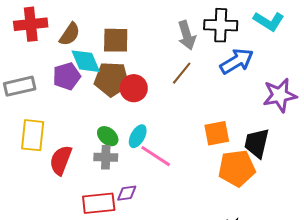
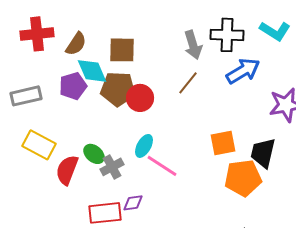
yellow rectangle: (33, 135) -> (39, 145), turned -68
green ellipse: (108, 136) -> (94, 154), moved
gray cross: (106, 157) -> (112, 167), turned -30

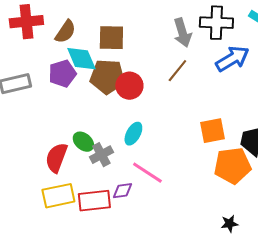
yellow rectangle: (39, 145) -> (58, 196), moved, turned -40
pink line: (162, 166) -> (147, 173), moved

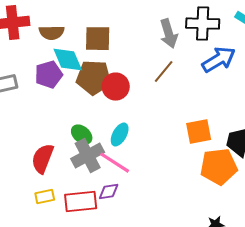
brown semicircle: (65, 32) -> (52, 33), turned 55
green ellipse: (83, 142) -> (82, 135), moved
gray cross: (101, 155) -> (88, 156), size x1.4
pink line: (147, 173) -> (115, 163), moved
yellow rectangle: (58, 196) -> (45, 197), size x0.6

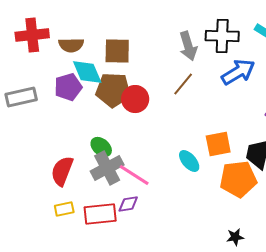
cyan ellipse: (120, 135) -> (189, 161), moved, turned -70

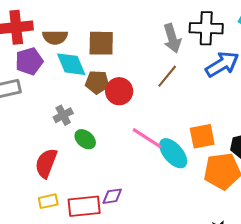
purple pentagon: (68, 87) -> (29, 61), moved
brown pentagon: (113, 90) -> (97, 82), size x0.7
cyan ellipse: (189, 161) -> (173, 153), size x1.4
gray cross: (107, 168) -> (63, 115), moved, size x0.6
pink line: (134, 175) -> (147, 138), moved

